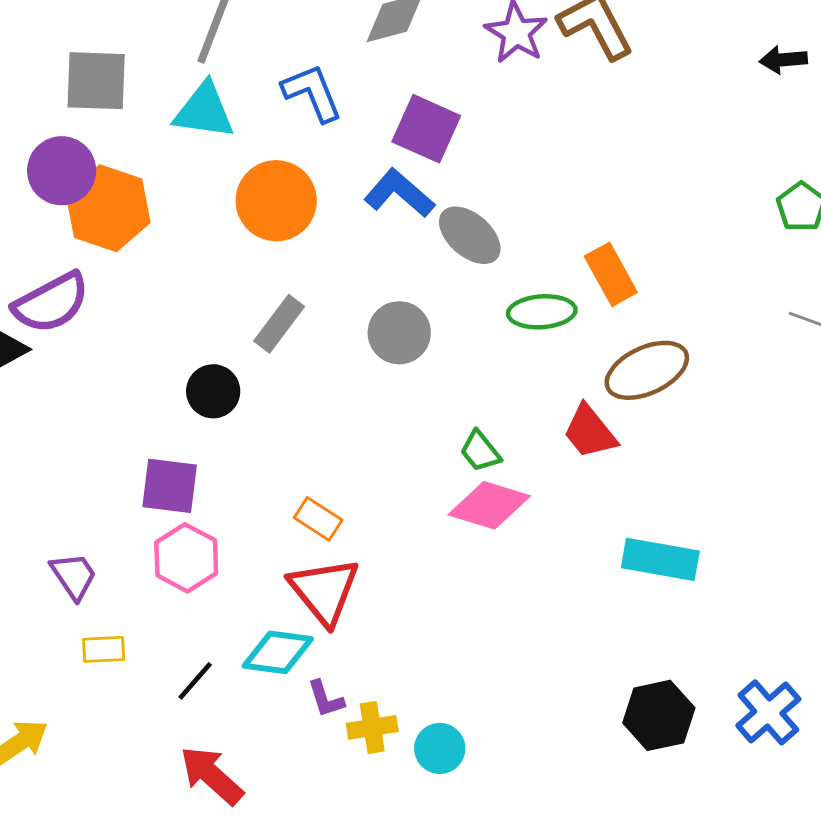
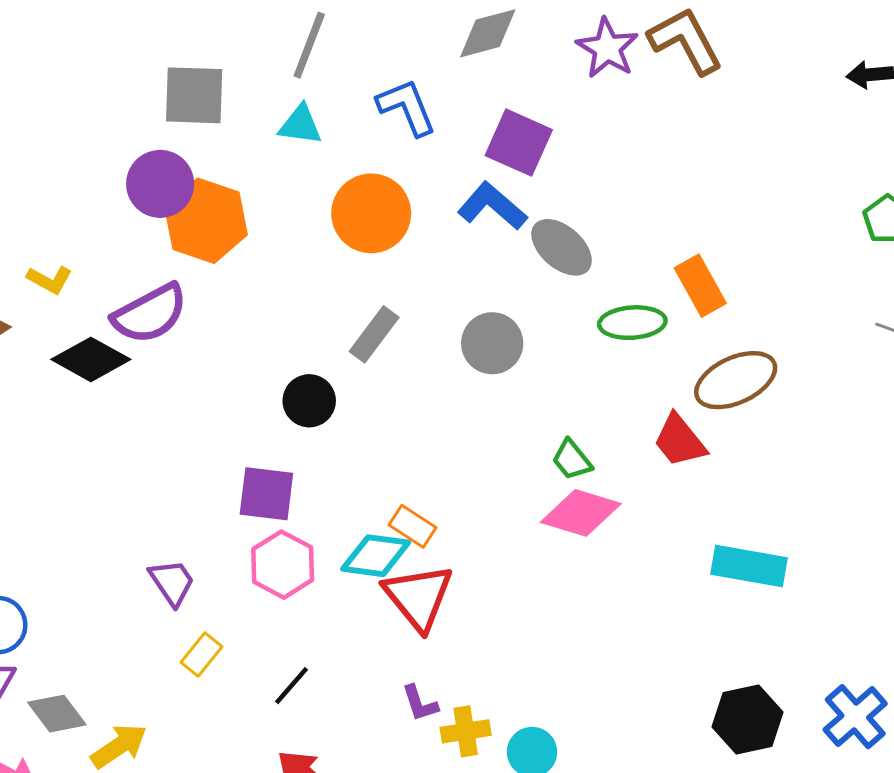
cyan triangle: (204, 111) -> (300, 125), size x0.7
yellow rectangle: (104, 649) -> (201, 655), turned -48
cyan diamond: (278, 652) -> (376, 556), moved

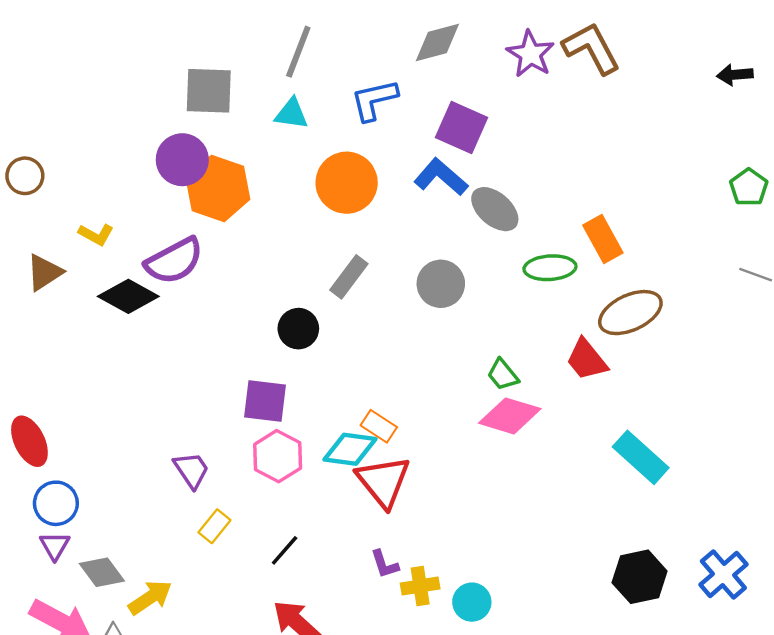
blue L-shape: (407, 107) -> (374, 100), turned -81
cyan rectangle: (749, 566) -> (641, 457), turned 32

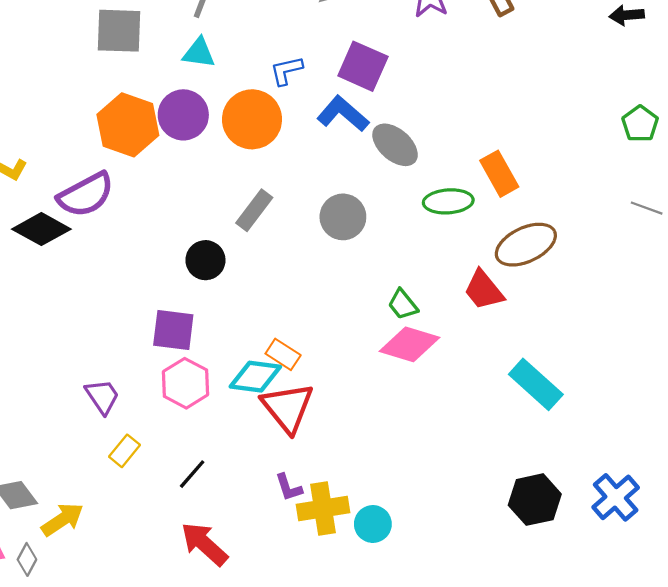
blue L-shape: (374, 100) -> (286, 71), moved, size x0.7
purple circle: (182, 160) -> (183, 115), moved
yellow cross: (420, 586) -> (323, 508), size x1.4

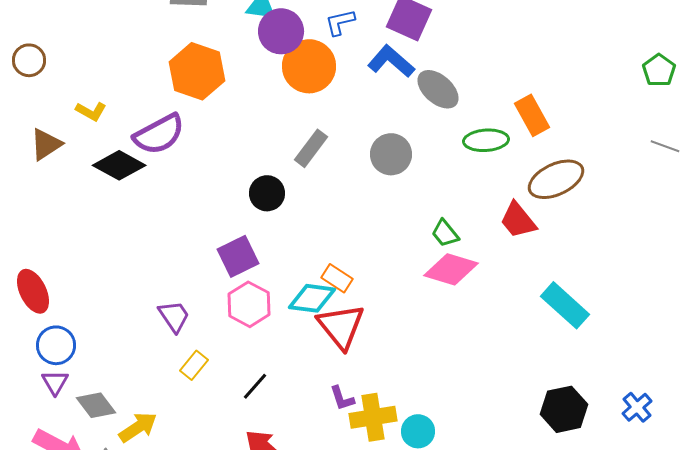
purple circle: (183, 115) -> (281, 31), moved
purple square: (173, 330) -> (238, 256), turned -33
blue cross: (616, 497) -> (637, 407), size x0.7

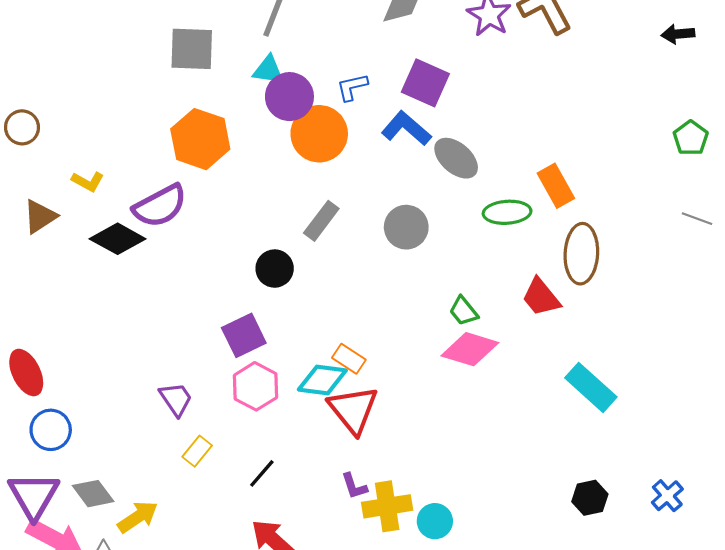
brown ellipse: (556, 179) -> (581, 254), turned -62
purple triangle: (55, 382) -> (34, 496), moved, size x1.8
black hexagon: (564, 409) -> (590, 498), size x0.7

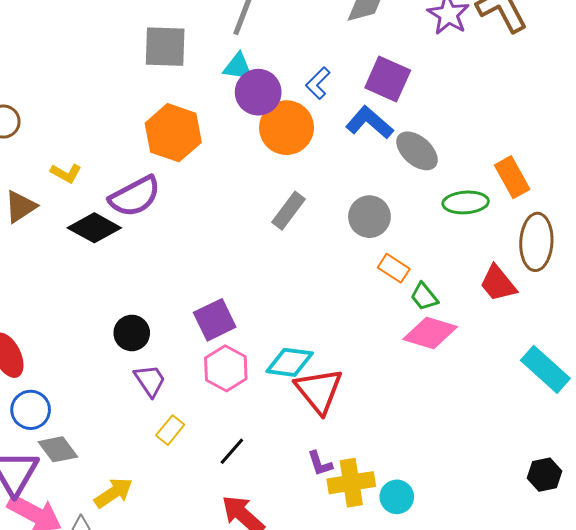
blue L-shape: (352, 87) -> (318, 83), turned -32
black circle: (275, 269) -> (132, 333), moved
orange rectangle: (349, 359) -> (394, 268), moved
gray diamond: (93, 494) -> (58, 449), moved

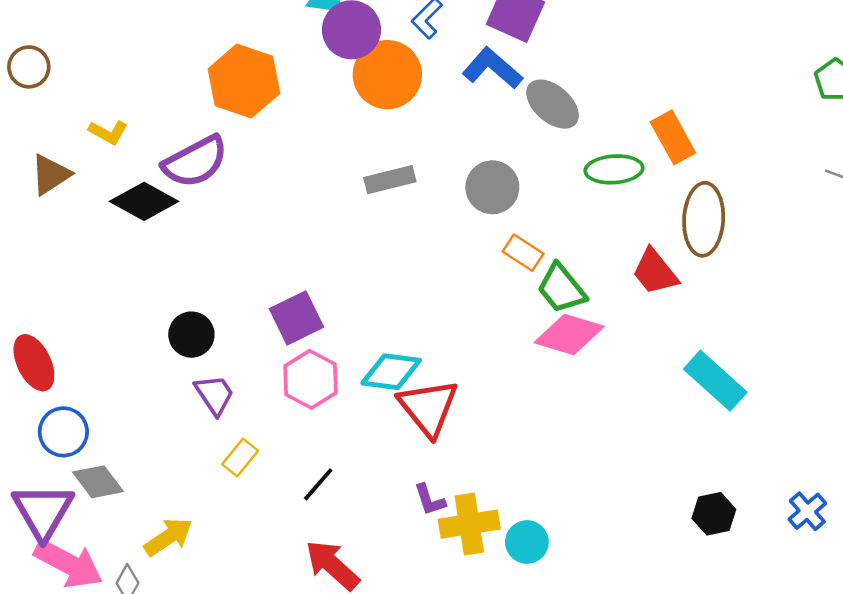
gray rectangle: (289, 211) -> (390, 180), turned 39
green trapezoid: (424, 297) -> (561, 288), size x1.4

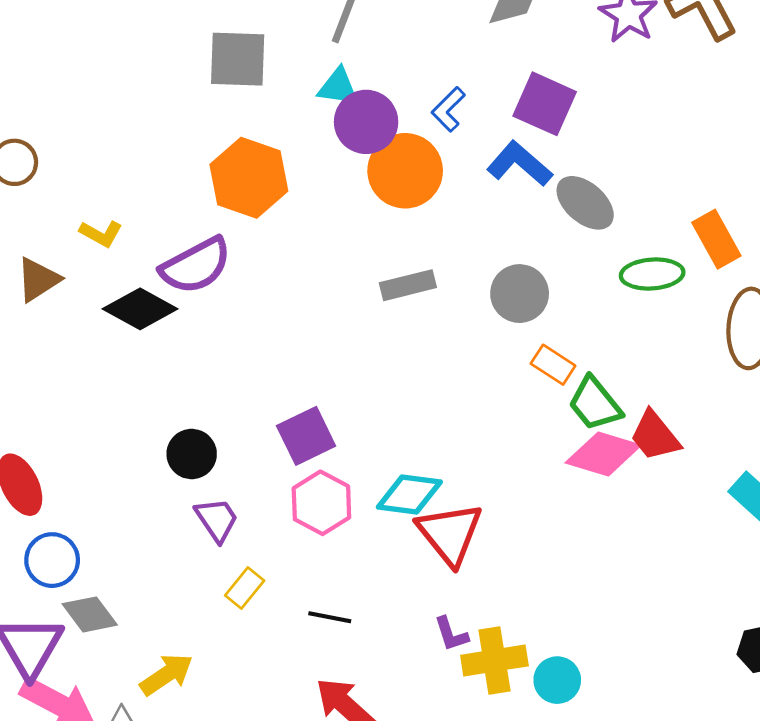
red trapezoid: (655, 272) -> (655, 436), moved
black line: (318, 484) -> (330, 617), turned 60

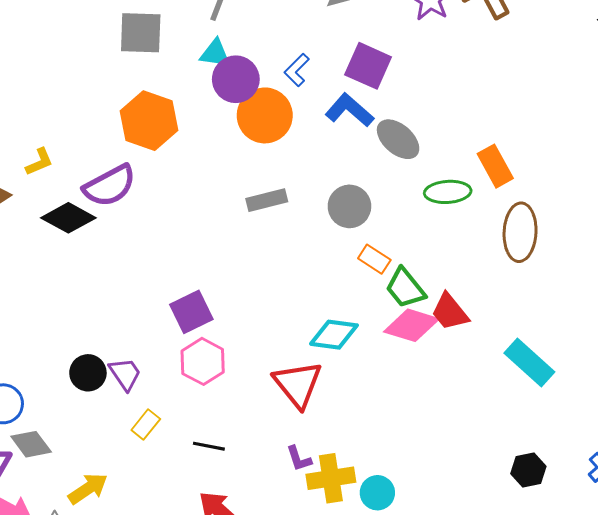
yellow L-shape: (101, 234) -> (39, 162), turned -52
black circle: (192, 454) -> (88, 373), moved
cyan diamond: (409, 494) -> (334, 335), moved

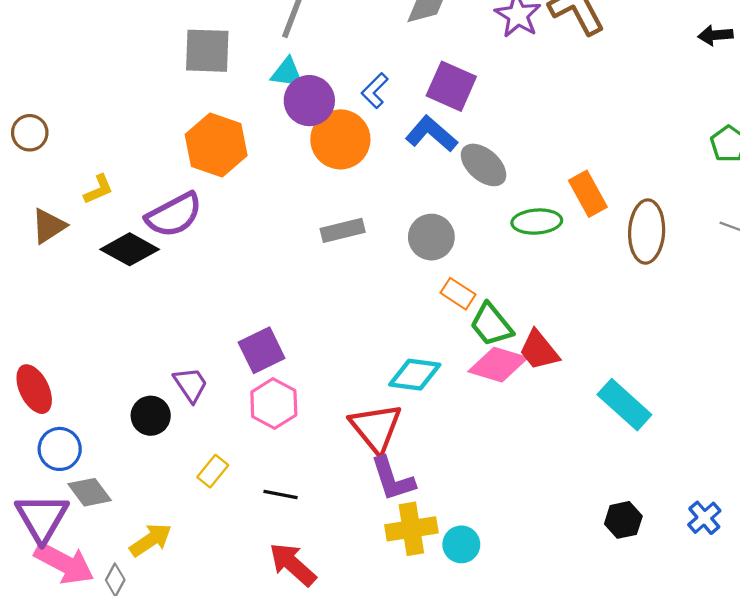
brown ellipse: (520, 232) -> (647, 232), moved
purple trapezoid: (125, 374) -> (191, 385), moved
purple L-shape: (299, 459) -> (393, 479), moved, size x1.6

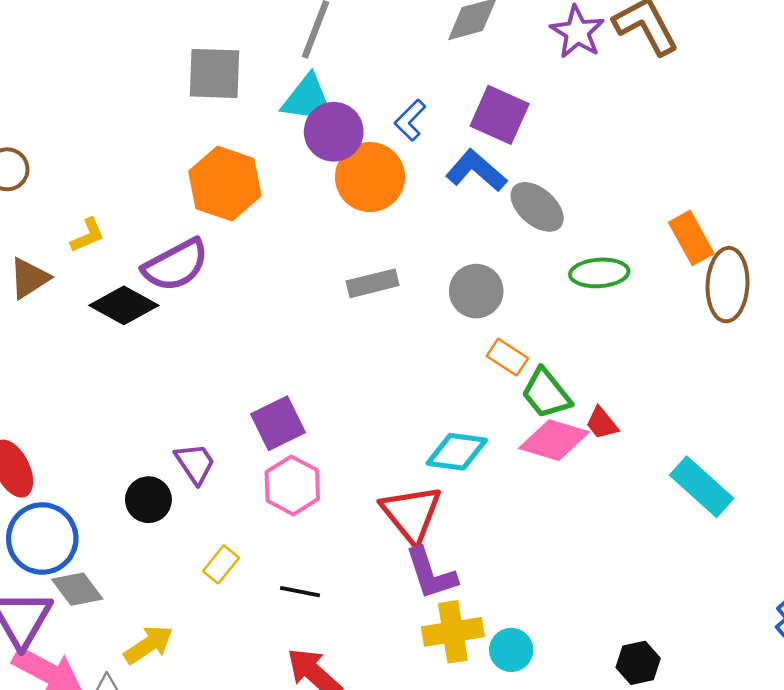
cyan triangle: (287, 73) -> (308, 99), size x1.4
orange rectangle: (588, 194) -> (691, 238), moved
red trapezoid: (539, 350) -> (602, 423), size x0.7
blue circle: (60, 449) -> (42, 539), size x1.4
black hexagon: (623, 520) -> (638, 663), moved

